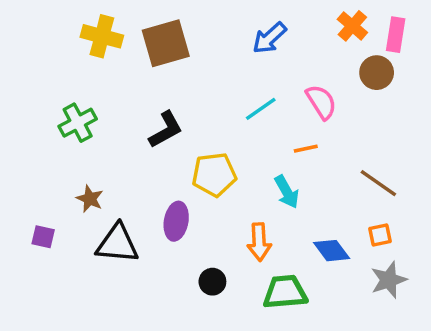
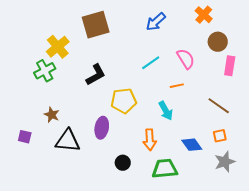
pink rectangle: (396, 35) -> (230, 66), moved
yellow cross: (102, 36) -> (58, 47), moved, turned 35

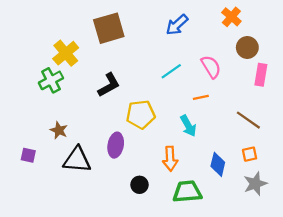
blue diamond: (192, 145) -> (218, 164), turned 50

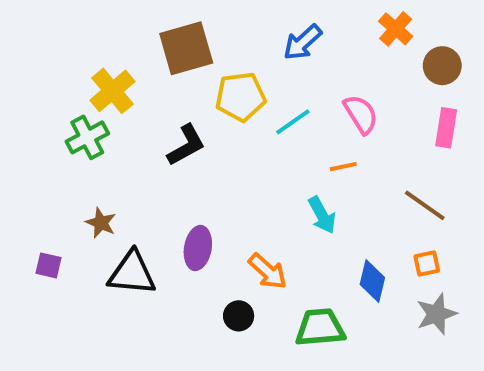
brown circle: (247, 47) -> (442, 66), moved
yellow pentagon: (141, 114) -> (241, 97), moved
orange arrow: (170, 159) -> (268, 271), moved, turned -45

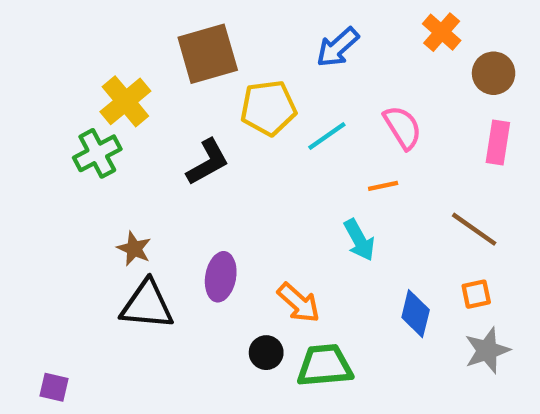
brown star: (101, 223) -> (134, 249), moved
purple square: (48, 265) -> (54, 387), moved
green trapezoid: (320, 328) -> (325, 366), moved

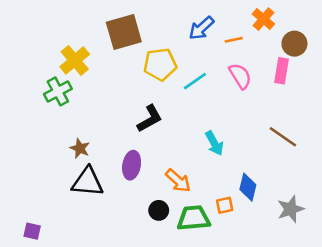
pink rectangle: (498, 143) -> (282, 71), moved
black L-shape: (208, 162) -> (150, 119), moved
orange line: (383, 186) -> (234, 40), moved
orange square: (476, 294) -> (225, 205), moved

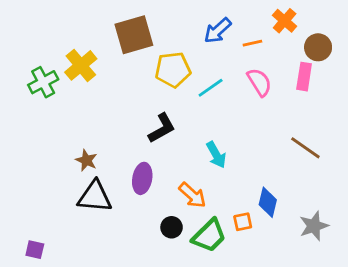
green cross: (58, 91) -> (43, 82), moved
cyan arrow: (214, 143) -> (216, 155), moved
green trapezoid: (194, 218) -> (209, 236), turned 140

